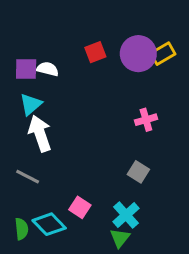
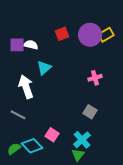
cyan triangle: (31, 104) -> (44, 68), moved
green semicircle: (21, 229) -> (14, 149), turned -120

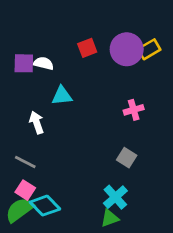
cyan triangle: (44, 68) -> (62, 96), turned 35
white arrow: (26, 87) -> (37, 122), size x0.7
pink square: (52, 135) -> (25, 190), moved
green semicircle: (14, 149) -> (20, 210), size x1.5
green triangle: (78, 155) -> (110, 218), turned 32

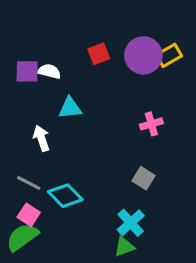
cyan diamond: (45, 206) -> (65, 196), moved

